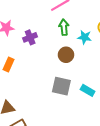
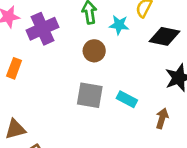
purple cross: (30, 37) -> (42, 29), size x1.5

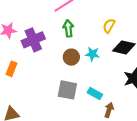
cyan star: (119, 25) -> (92, 54), moved
brown arrow: (162, 118) -> (109, 110), moved

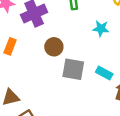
brown circle: (71, 57) -> (54, 47), moved

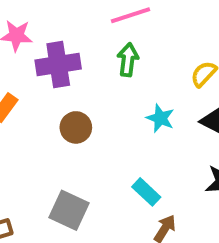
gray square: (73, 69) -> (69, 210), moved

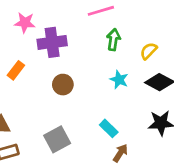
green arrow: (128, 60) -> (113, 40), moved
gray square: (69, 210) -> (57, 139), turned 35

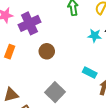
cyan star: (119, 80) -> (95, 36), moved

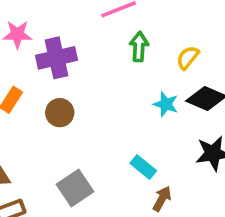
brown circle: (47, 51) -> (60, 113), moved

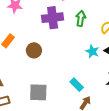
purple cross: (56, 58) -> (53, 18), moved
gray square: (75, 188) -> (38, 92), turned 30

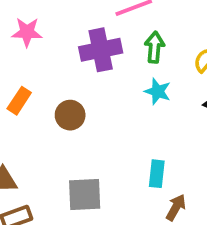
cyan star: (92, 51) -> (158, 91), moved
cyan rectangle: (77, 85) -> (157, 174), turned 56

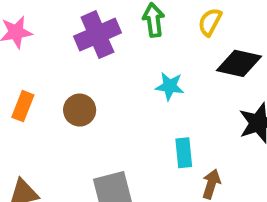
cyan star: (158, 91) -> (170, 86), moved

